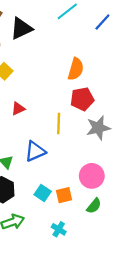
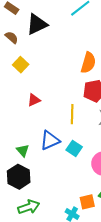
cyan square: (43, 193) -> (74, 148), moved
orange square: (64, 195) -> (87, 202), moved

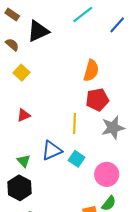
red triangle: (34, 100) -> (24, 115), moved

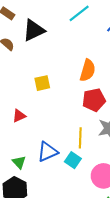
yellow square: (22, 73) -> (42, 83), moved, turned 35
yellow line: (75, 123) -> (80, 138), moved

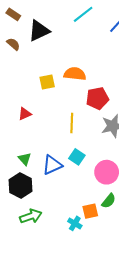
orange semicircle: (88, 70) -> (75, 74), moved, turned -100
yellow line: (80, 138) -> (72, 123), moved
blue triangle: (47, 152) -> (52, 165), moved

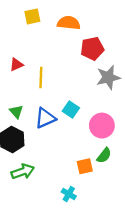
yellow square: (47, 82) -> (32, 16), moved
yellow line: (72, 123) -> (41, 77), moved
cyan cross: (75, 223) -> (69, 194), moved

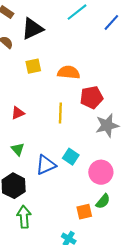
yellow line: (41, 77) -> (60, 113), moved
green triangle: (16, 112) -> (18, 149), moved
green arrow: (23, 172) -> (24, 217), turned -75

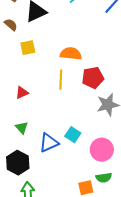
yellow square: (33, 66) -> (28, 48), moved
yellow line: (60, 113) -> (61, 80), moved
green semicircle: (103, 201) -> (104, 178), turned 42

